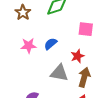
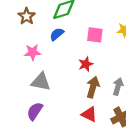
blue semicircle: (51, 44) -> (57, 34), moved
gray triangle: (59, 73) -> (41, 82), moved

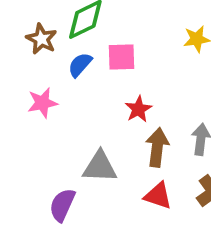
brown star: (27, 16) -> (41, 39), moved
pink square: (95, 35) -> (122, 57), moved
gray triangle: (41, 82) -> (100, 167), moved

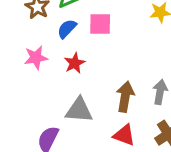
red star: (138, 109) -> (75, 63), moved

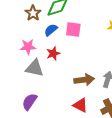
brown arrow: (125, 97) -> (84, 80), turned 66
gray triangle: (79, 110) -> (35, 68), moved

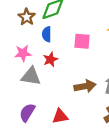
blue semicircle: (51, 30) -> (47, 34), turned -48
pink square: (73, 30) -> (82, 41), moved
red triangle: (80, 105) -> (60, 116), moved, turned -35

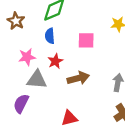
brown star: (27, 17) -> (16, 21), moved
brown arrow: (85, 86) -> (78, 78), moved
purple semicircle: (27, 113) -> (21, 103), moved

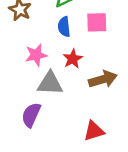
pink square: (86, 40) -> (97, 22), moved

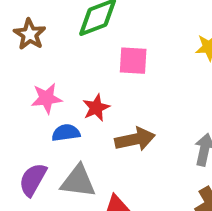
blue semicircle: (64, 27) -> (66, 133), moved, turned 84
gray triangle: (50, 83) -> (78, 181), moved

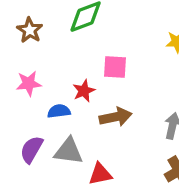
pink square: (133, 61) -> (115, 67), moved
pink star: (47, 98) -> (29, 83), moved

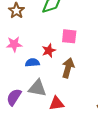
brown arrow: (116, 117) -> (68, 68), turned -66
purple semicircle: (31, 149) -> (14, 97), moved

